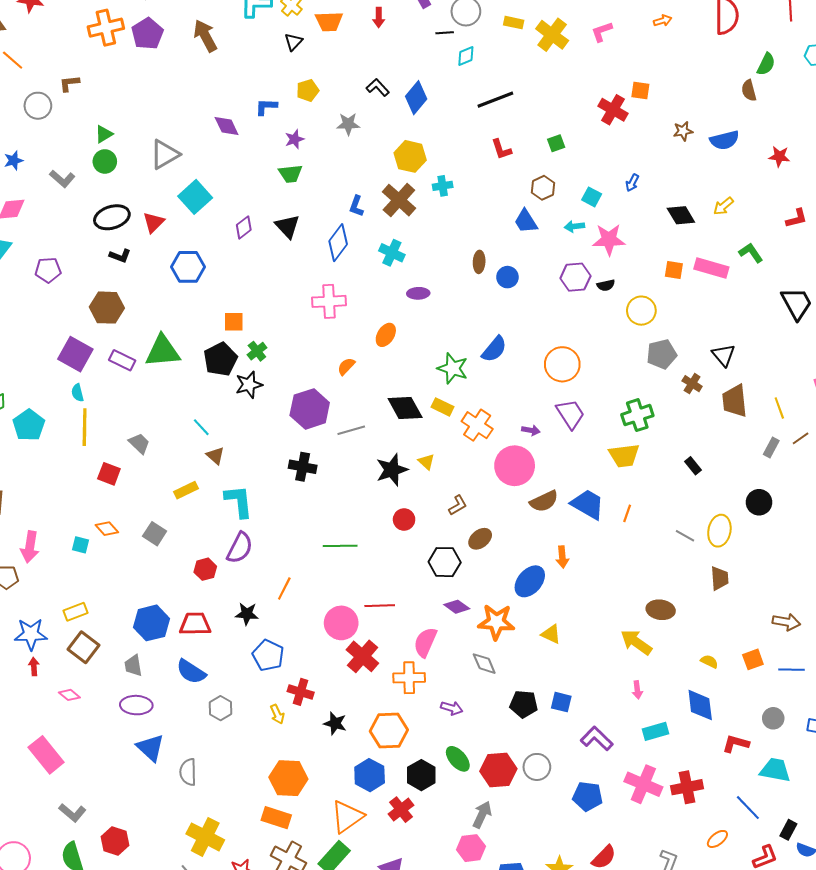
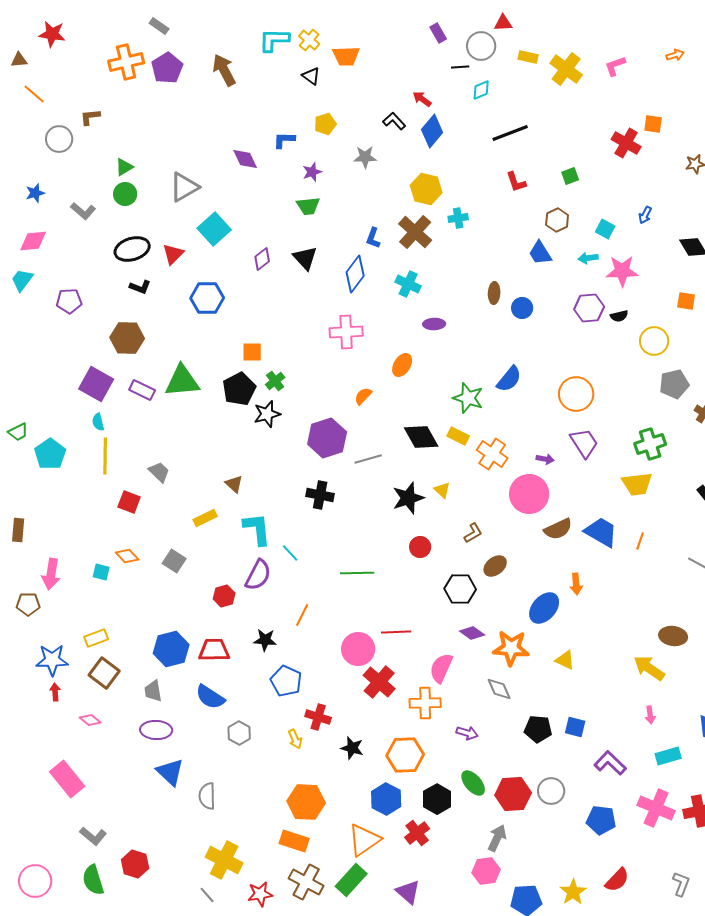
red arrow: (379, 17) -> (422, 99), moved, turned 126
black triangle: (293, 42) -> (311, 76), turned -36
cyan line: (201, 427) -> (290, 553), moved

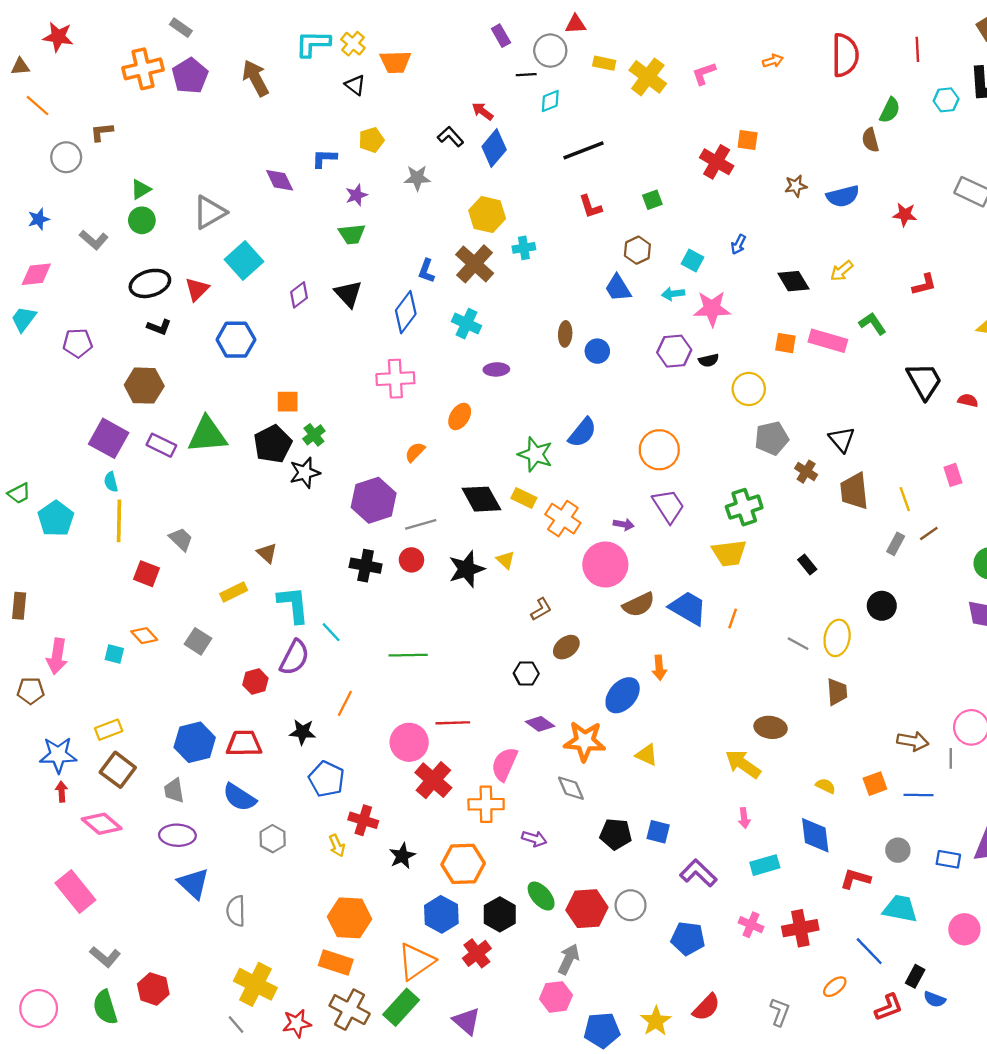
red circle: (420, 547) -> (411, 560), moved
black hexagon: (460, 589) -> (526, 673), size x0.7
pink diamond: (90, 720) -> (102, 824), size x1.6
black star: (352, 748) -> (402, 856), turned 30
pink cross: (656, 808) -> (751, 925), size x0.6

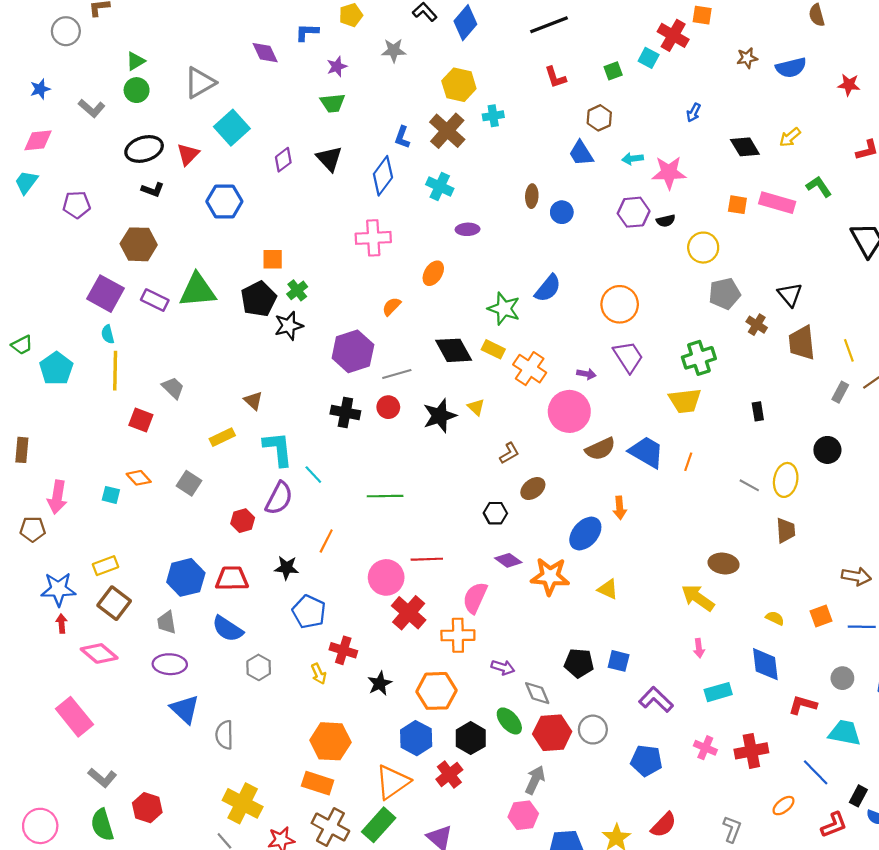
cyan square: (693, 260) -> (649, 58), moved
black rectangle: (807, 564) -> (758, 411), turned 30
gray diamond: (571, 788) -> (537, 693), moved

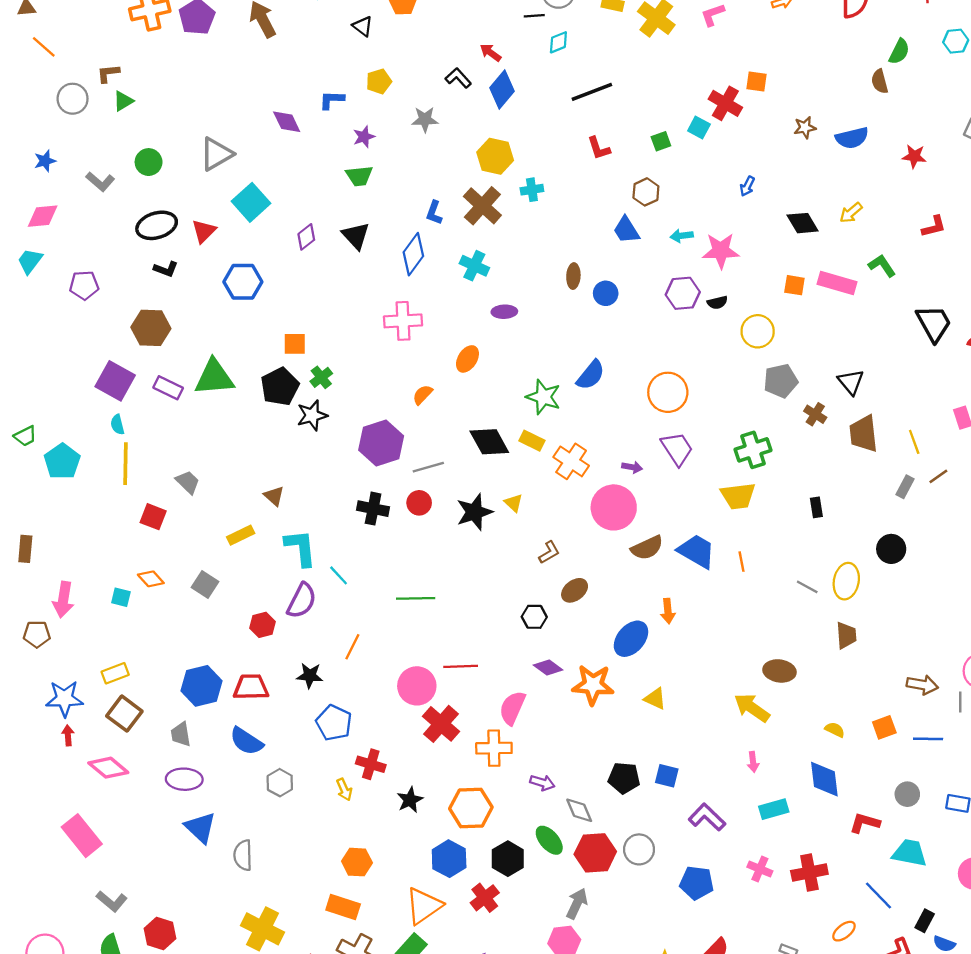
green triangle: (135, 61) -> (123, 101), moved
orange line: (688, 462) -> (742, 562), turned -30
orange hexagon: (330, 741) -> (357, 862), size x0.7

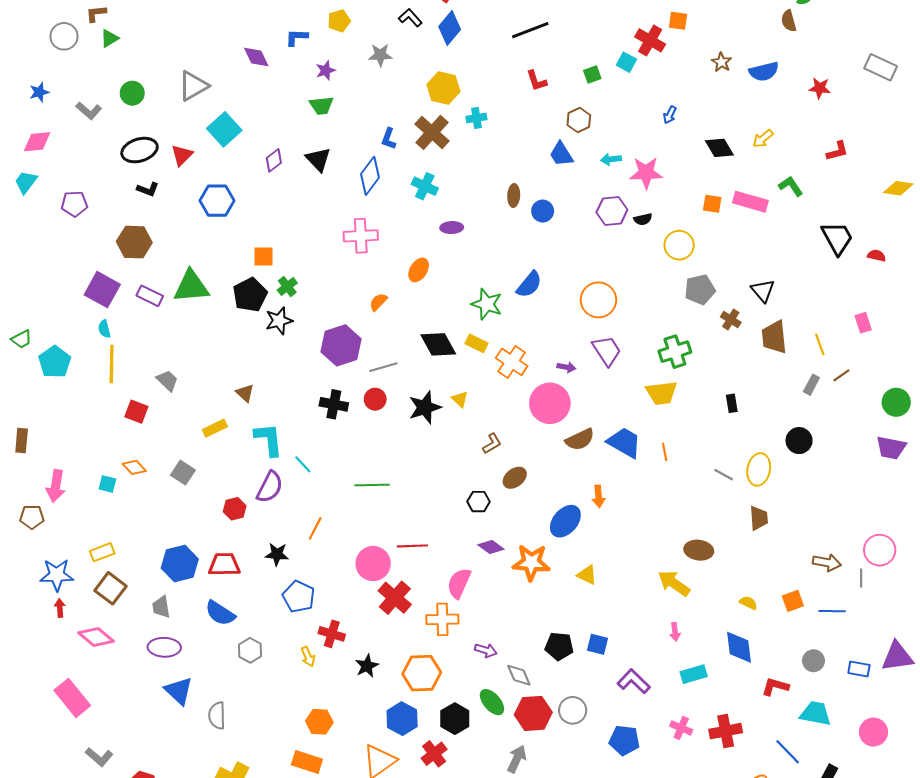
brown star: (805, 127) -> (721, 62), turned -30

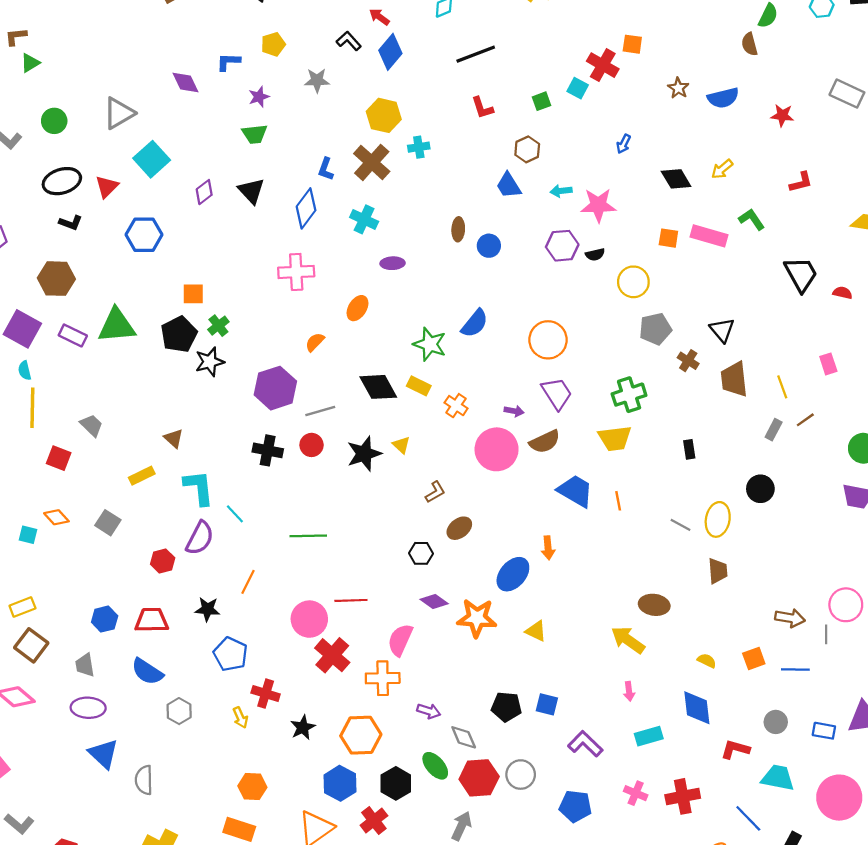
orange cross: (512, 362) -> (456, 406), size x0.7
brown semicircle: (580, 439) -> (545, 442), moved
blue hexagon: (180, 564) -> (105, 619), size x0.7
pink circle: (873, 732) -> (839, 798), size x1.5

